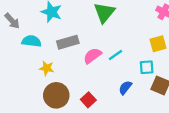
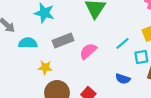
cyan line: (115, 55) -> (122, 43), moved
blue semicircle: (125, 88) -> (123, 79), turned -104

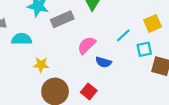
gray rectangle: (63, 41) -> (62, 19), moved
blue semicircle: (123, 79) -> (103, 62), moved

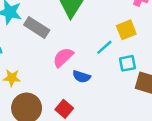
gray rectangle: (62, 19) -> (37, 28), turned 55
yellow square: (153, 23) -> (126, 30), moved

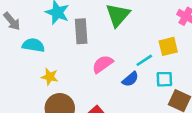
gray rectangle: (37, 28) -> (81, 31), turned 45
blue semicircle: (81, 77) -> (130, 79), moved, turned -66

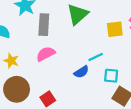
yellow square: (168, 46) -> (115, 29), moved
pink semicircle: (103, 64) -> (46, 54), moved

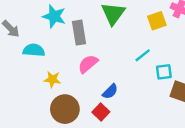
blue semicircle: (81, 72) -> (110, 91), moved

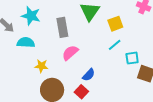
cyan star: (54, 16) -> (31, 16), moved
yellow square: (157, 21) -> (115, 24), moved

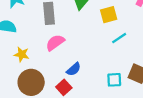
cyan line: (115, 45) -> (119, 38), moved
cyan square: (132, 58) -> (114, 80), moved

